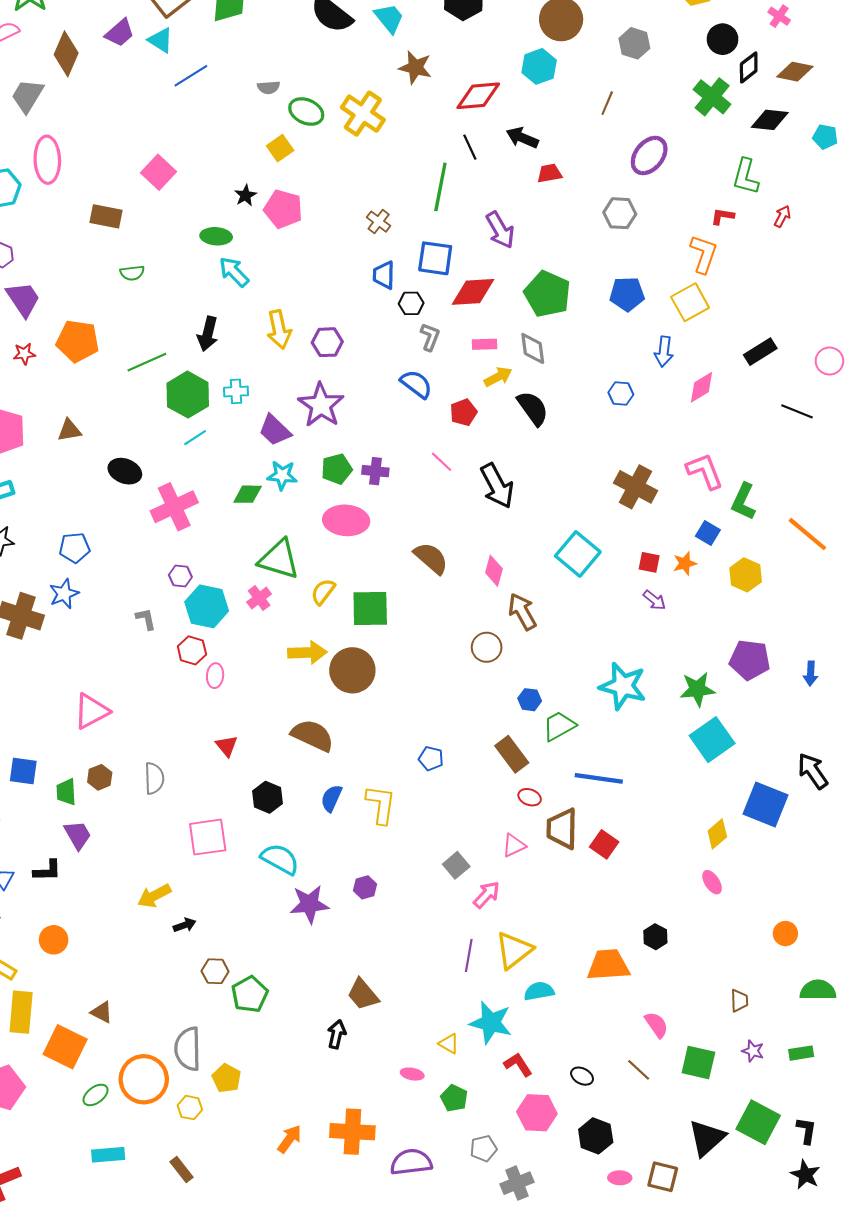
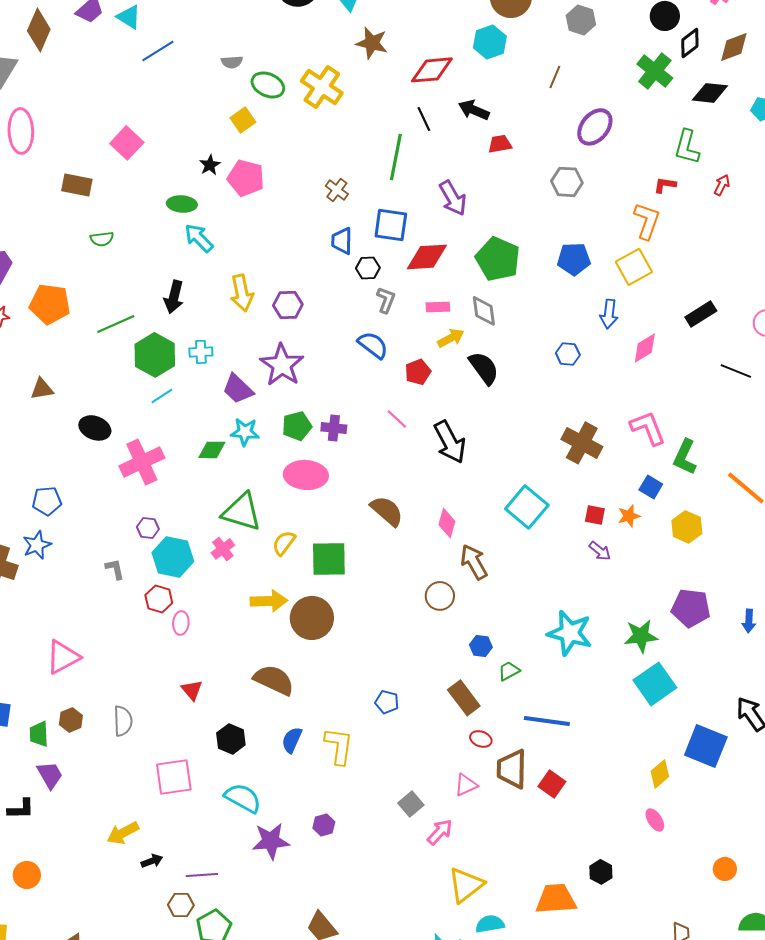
brown diamond: (795, 72) -> (734, 47), turned -32
green trapezoid: (559, 726) -> (509, 671), size x0.7
purple line: (469, 956) -> (202, 875), moved, turned 76

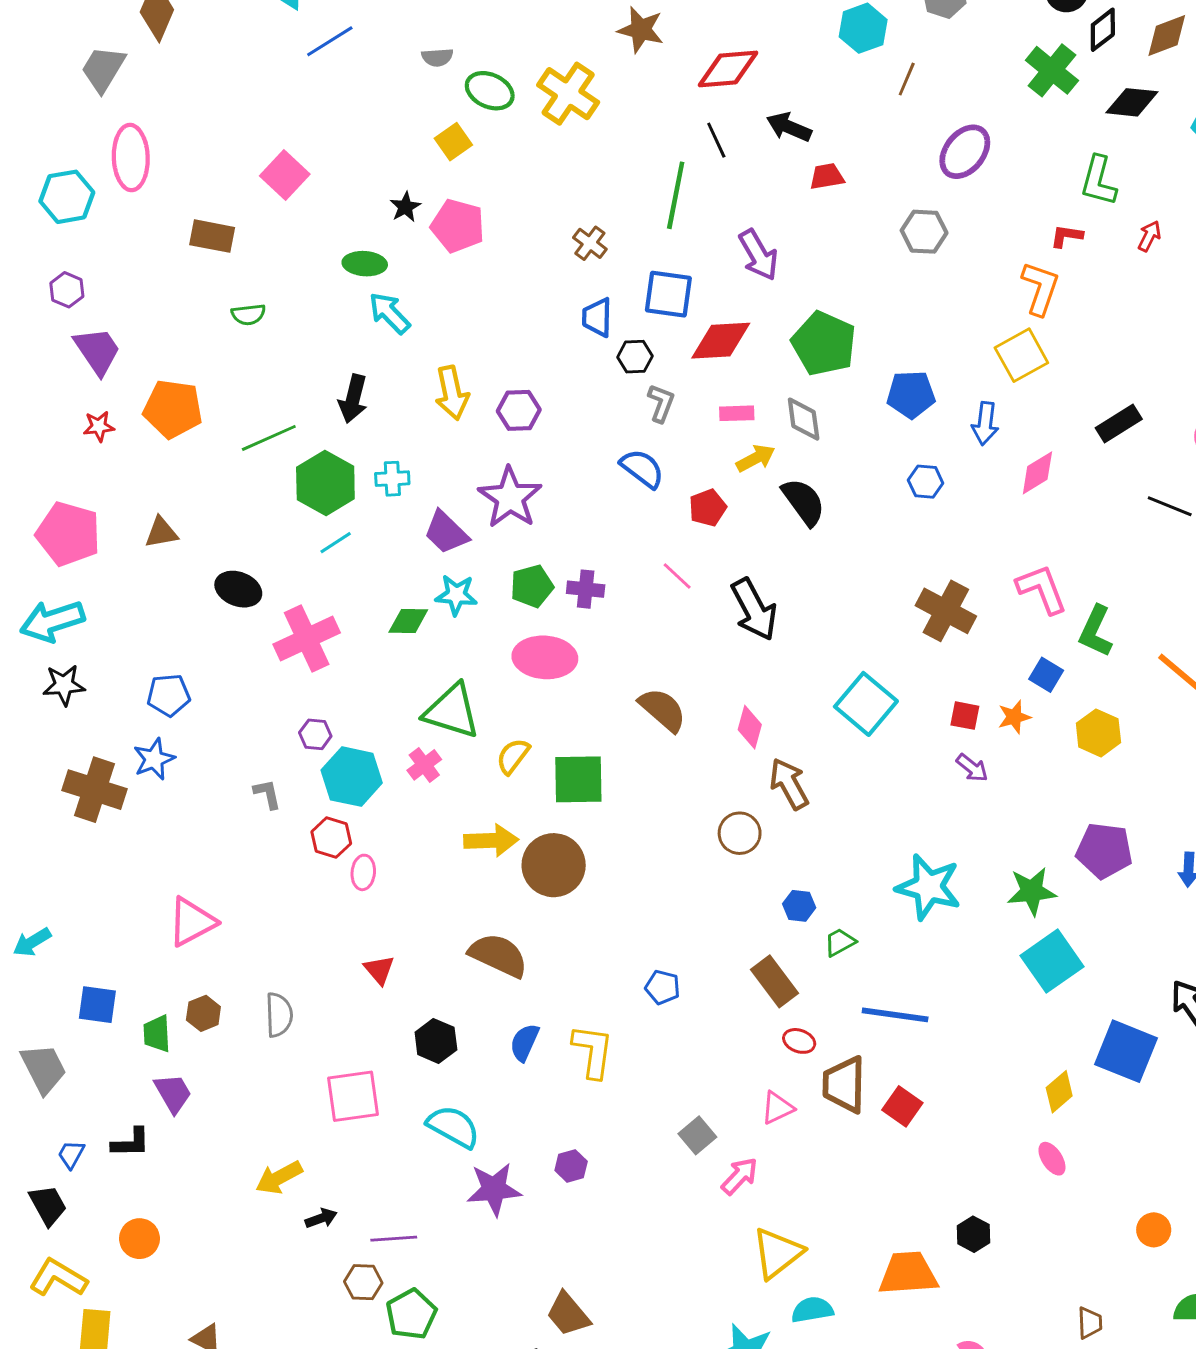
cyan hexagon: (490, 42) -> (863, 28), moved
blue pentagon: (574, 259) -> (911, 394), moved

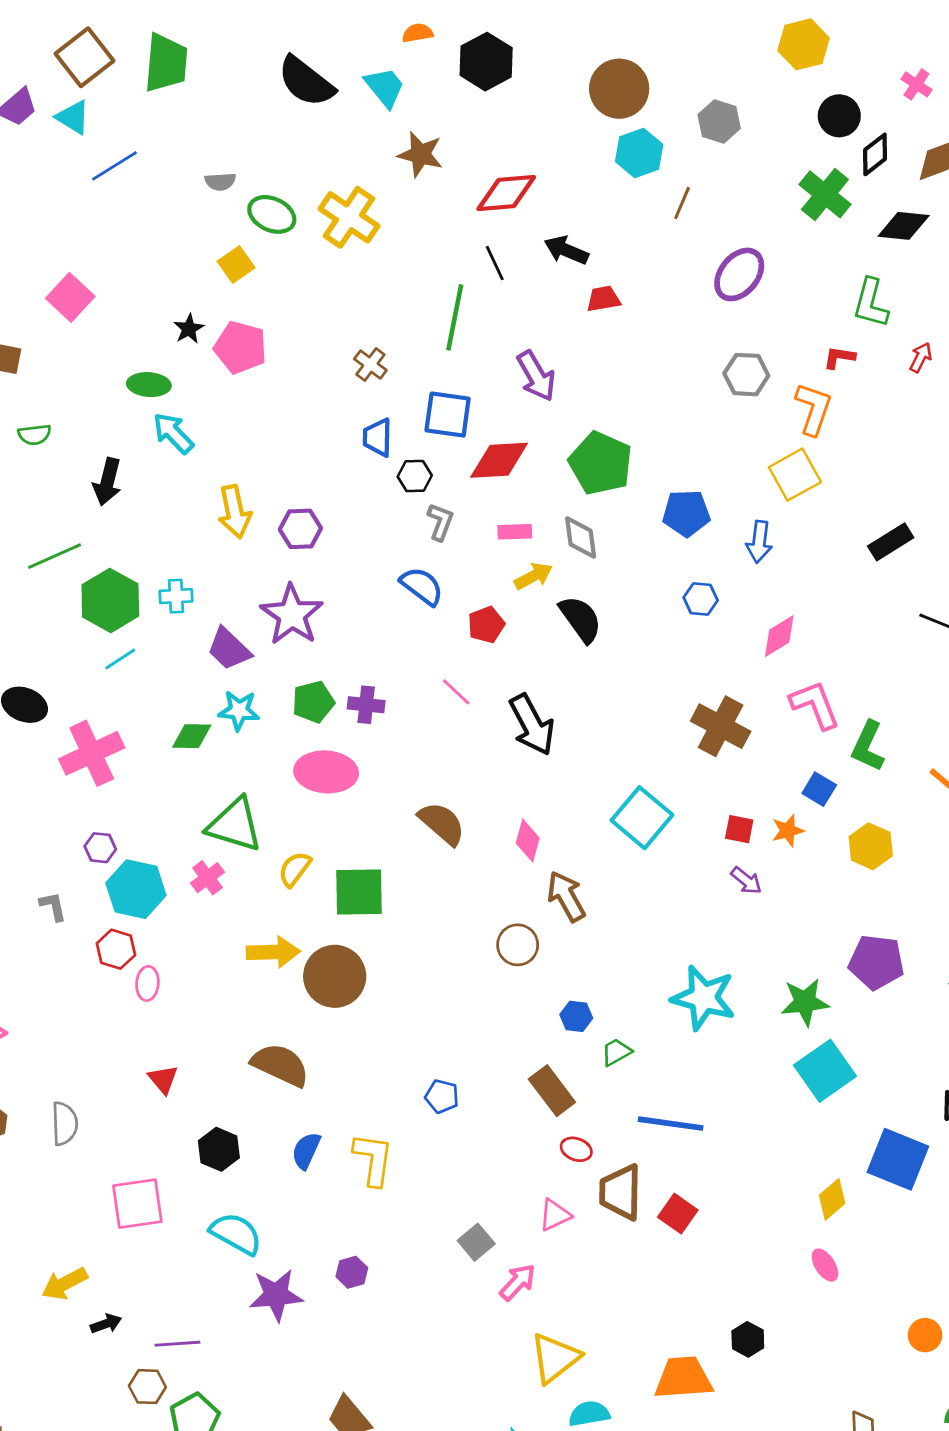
gray hexagon: (924, 232) -> (746, 375), moved
black arrow: (353, 399) -> (107, 482), moved
pink diamond: (1037, 473) -> (779, 636), moved

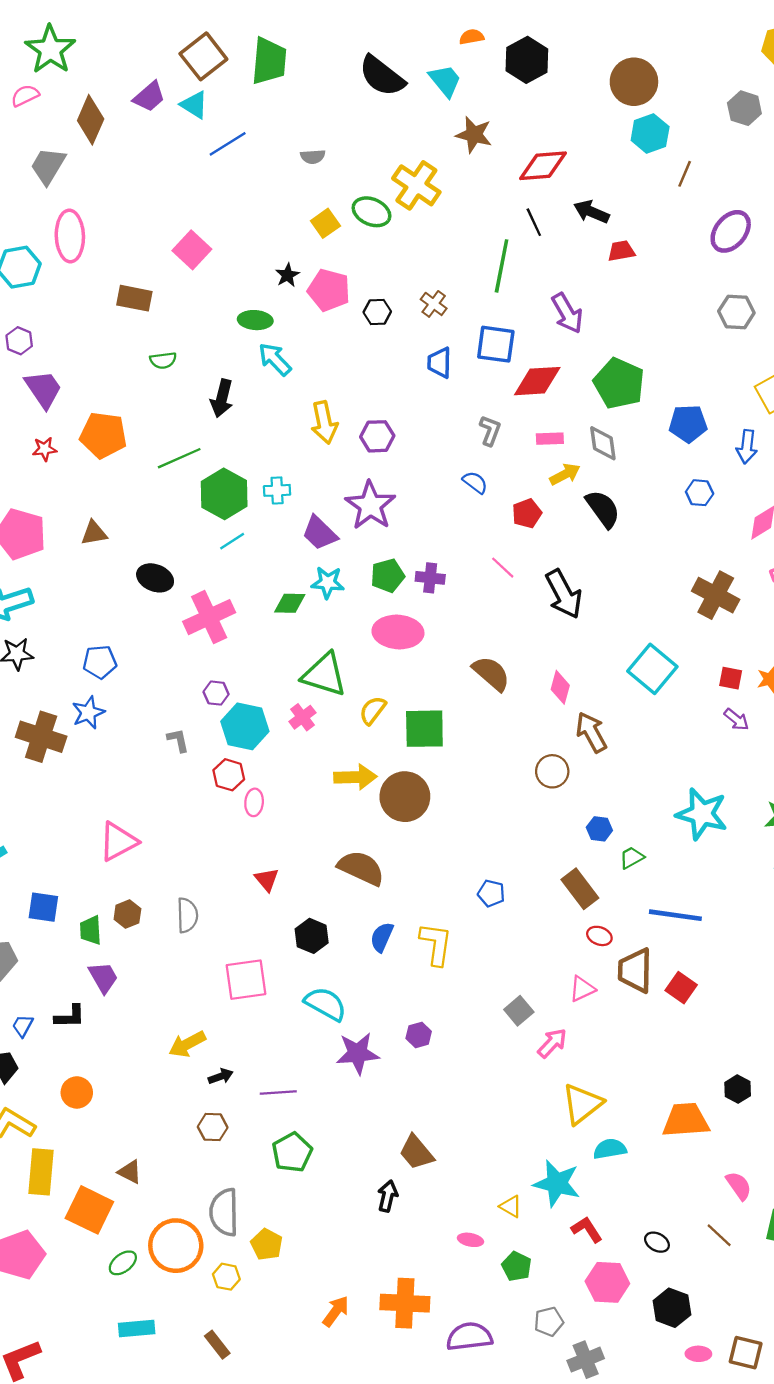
gray hexagon: (719, 122) -> (744, 108), moved
green ellipse: (272, 214) -> (371, 212), moved
black hexagon: (415, 476) -> (377, 312), moved
blue semicircle: (422, 586) -> (475, 482), size x0.7
brown hexagon: (147, 1387) -> (213, 1127), moved

